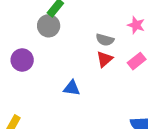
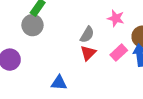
gray semicircle: (105, 40) -> (87, 35), turned -70

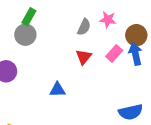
gray semicircle: (87, 35) -> (84, 27), moved

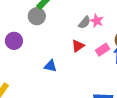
pink star: (108, 20) -> (97, 21), moved

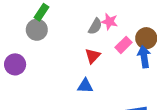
pink rectangle: (103, 50) -> (124, 45), moved
blue triangle: (50, 66) -> (85, 86), moved

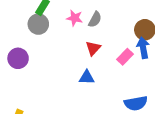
pink star: (109, 22) -> (75, 18), moved
pink rectangle: (124, 45) -> (125, 57), moved

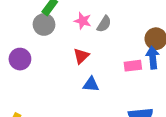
red triangle: (93, 48) -> (81, 56), moved
pink rectangle: (125, 57) -> (133, 66), turned 35

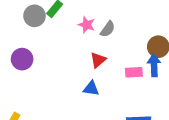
gray circle: (44, 24) -> (34, 16), moved
red triangle: (81, 56) -> (98, 60), moved

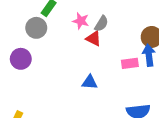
gray circle: (34, 16) -> (36, 28), moved
red triangle: (98, 60) -> (94, 38), moved, turned -49

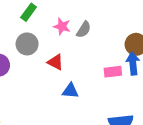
gray circle: (36, 28) -> (27, 44), moved
red triangle: (94, 38) -> (56, 62), moved

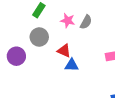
blue triangle: (70, 91) -> (72, 65), moved

